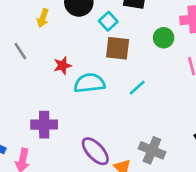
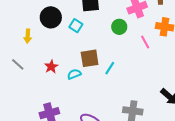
brown square: (118, 48) -> (90, 58), moved
cyan semicircle: (89, 83) -> (74, 74), size x0.6

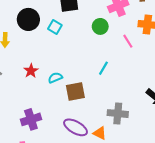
brown square: (90, 58) -> (75, 92), moved
cyan line: (110, 68) -> (103, 68), moved

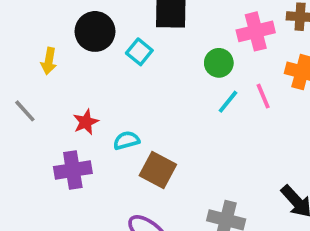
cyan line: (103, 68) -> (228, 102), moved
brown square: (75, 92) -> (158, 170), turned 30
purple cross: (31, 119) -> (73, 170), moved

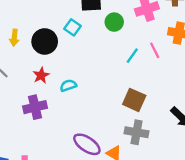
black circle: (95, 31) -> (45, 41), moved
green circle: (219, 63) -> (114, 22), moved
brown square: (158, 170) -> (134, 100), moved

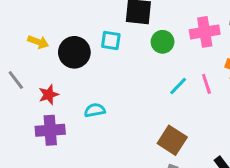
cyan square: (73, 27) -> (111, 41), turned -35
yellow arrow: (14, 38) -> (38, 42), turned -84
red star: (41, 75) -> (49, 95), moved

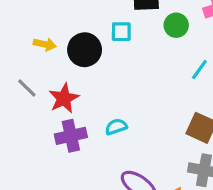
red star: (49, 95) -> (64, 98), size x1.4
cyan semicircle: (95, 110) -> (116, 127), moved

